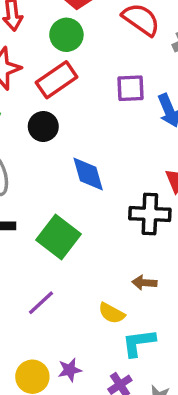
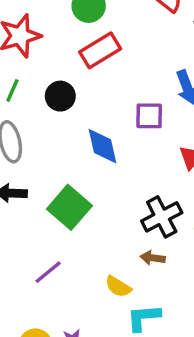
red rectangle: (57, 80) -> (100, 50), moved
purple square: (130, 88) -> (149, 116), moved
black cross: (150, 214) -> (162, 217), moved, turned -33

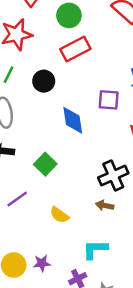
green square: (69, 207) -> (45, 164), size x0.7
purple line: (48, 272) -> (17, 199), moved
yellow semicircle: (118, 287) -> (59, 215), moved

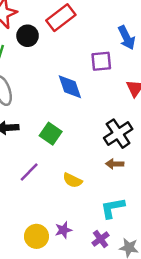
black circle: (44, 81) -> (28, 36), moved

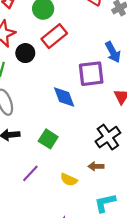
purple square: (101, 61) -> (91, 74), size x1.4
brown arrow: (115, 164) -> (96, 166), moved

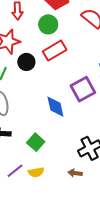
purple square: (91, 74) -> (83, 89), turned -30
yellow semicircle: (69, 180) -> (36, 172), moved, turned -42

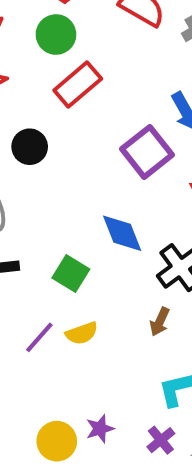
black circle: (26, 62) -> (30, 147), moved
blue diamond: (55, 107) -> (122, 233), moved
brown arrow: (75, 173) -> (160, 322), turned -64

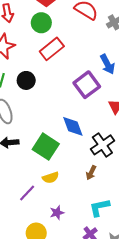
green square: (71, 274) -> (46, 147), size x1.4
purple line: (39, 337) -> (27, 193), moved
purple star: (100, 429) -> (57, 213), moved

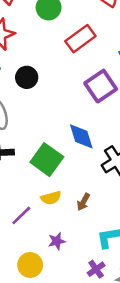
red rectangle: (52, 49) -> (80, 39), moved
brown arrow: (91, 173) -> (83, 202), moved

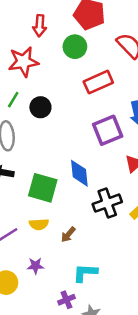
green square: (47, 160) -> (43, 188), turned -32

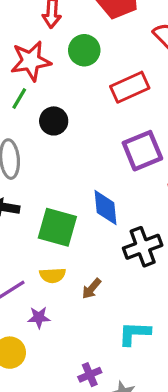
green circle: (75, 47) -> (84, 50), moved
green line: (13, 100) -> (19, 99), moved
purple star: (35, 266) -> (39, 317), moved
cyan L-shape: (85, 273) -> (134, 333), moved

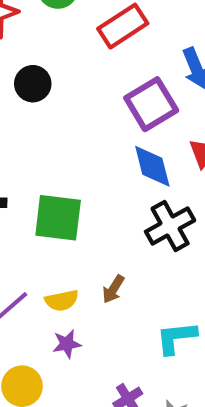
blue diamond: (106, 208) -> (152, 166), moved
yellow semicircle: (53, 275) -> (62, 300), moved
purple star: (39, 317) -> (67, 344), moved

